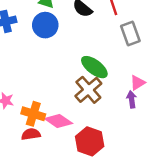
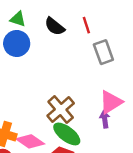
green ellipse: (94, 67) -> (67, 134), moved
pink triangle: (138, 83) -> (111, 102), size x1.5

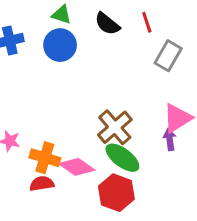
gray rectangle: (103, 52) -> (168, 56), turned 50

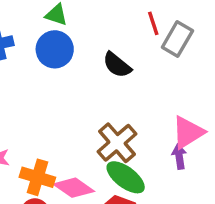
black semicircle: (107, 24) -> (117, 65), moved
gray rectangle: (168, 56) -> (177, 39), moved

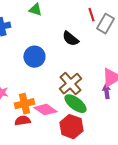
blue circle: (55, 49) -> (34, 57), moved
orange cross: (37, 177) -> (24, 104), turned -30

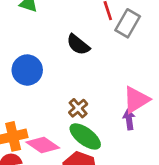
brown cross: (70, 84) -> (78, 108), size x0.6

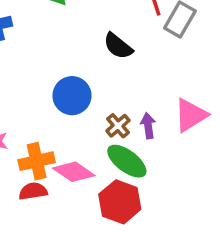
blue circle: (27, 70) -> (72, 96), moved
purple arrow: (129, 120) -> (148, 126), moved

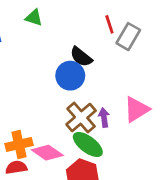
blue circle: (72, 96) -> (70, 76), moved
brown cross: (118, 126) -> (81, 117), size x1.6

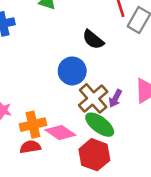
blue circle: (70, 76) -> (72, 71), moved
purple arrow: (104, 117) -> (115, 98), turned -144

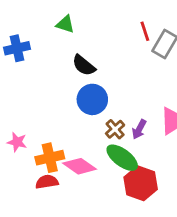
black semicircle: (93, 40) -> (84, 65), moved
brown cross: (93, 98) -> (115, 129), size x0.6
red hexagon: (94, 155) -> (141, 183), moved

